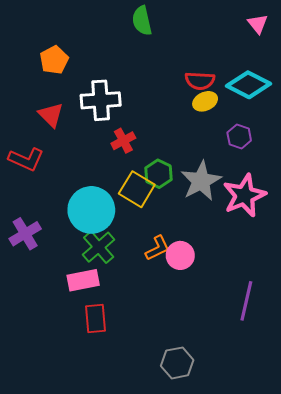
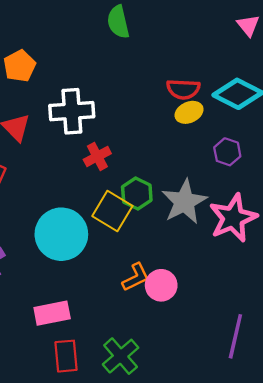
green cross: (99, 247) -> (121, 356), moved

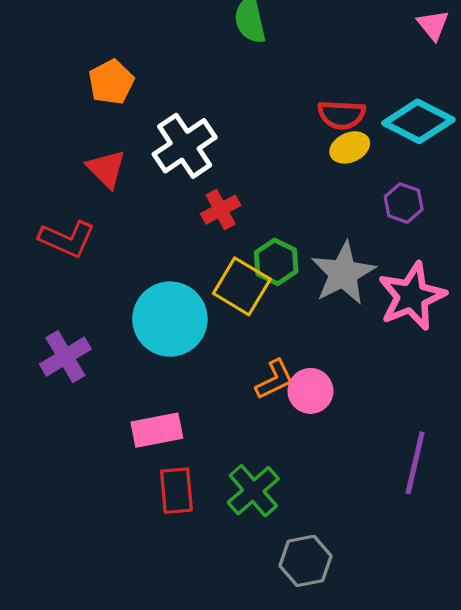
white cross: (72, 111) -> (185, 146), turned -30

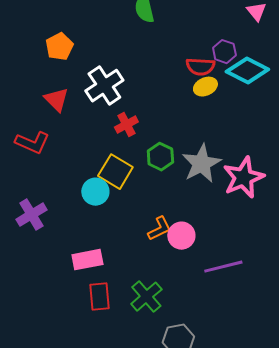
purple hexagon: (404, 203) -> (224, 52), moved
yellow square: (242, 286) -> (115, 172), moved
cyan circle: (170, 319) -> (95, 192), size x0.6
purple line: (415, 463) -> (223, 267), moved, turned 63

